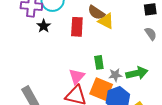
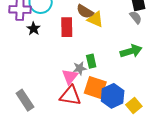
gray semicircle: (151, 34) -> (136, 17), moved
green arrow: (137, 73) -> (131, 51), moved
gray star: (115, 75) -> (80, 68), moved

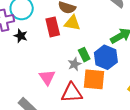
yellow triangle: (95, 19) -> (72, 23), moved
pink triangle: (70, 77) -> (47, 77), moved
blue hexagon: (113, 96) -> (106, 57), moved

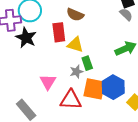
yellow triangle: (72, 23) -> (75, 45), moved
black star: (21, 36) -> (26, 38), size x1.5
blue hexagon: (106, 57) -> (113, 87), moved

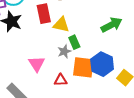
red triangle: (71, 100) -> (61, 80), size x0.6

